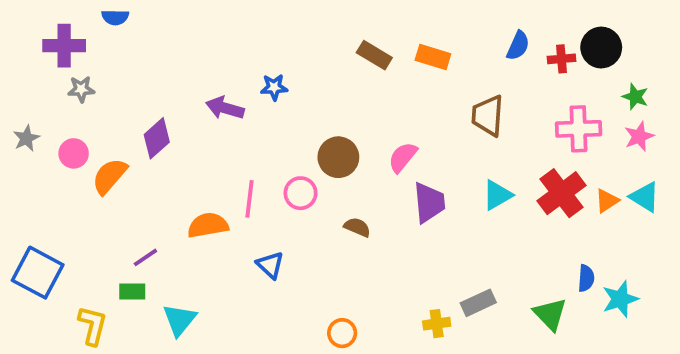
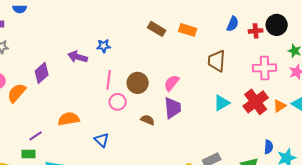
pink line: (249, 199) -> (109, 80), moved
purple trapezoid: (429, 203) -> (173, 108), moved

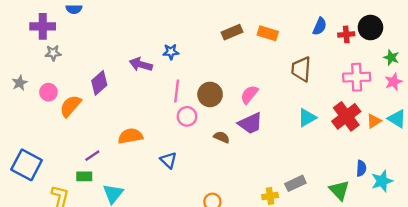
brown rectangle: (157, 29) -> (232, 32), turned -54
purple trapezoid: (173, 108) -> (250, 123), turned 70

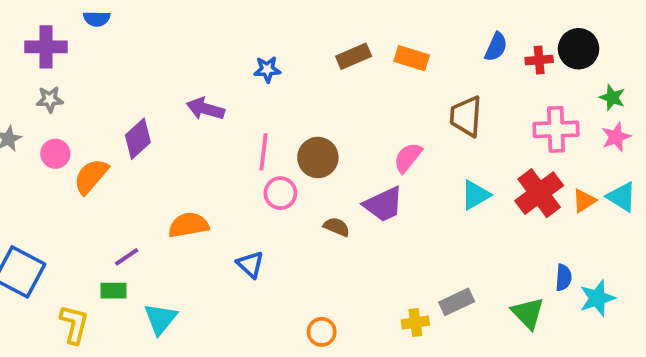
blue star: (171, 52) -> (267, 69), moved
gray star: (53, 53) -> (50, 99), moved
pink semicircle: (249, 94) -> (408, 158), moved

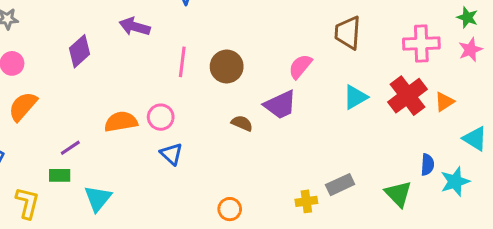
orange semicircle: (91, 176) -> (23, 106), moved
pink circle: (280, 193) -> (161, 117), moved
cyan triangle: (622, 197) -> (475, 139), moved

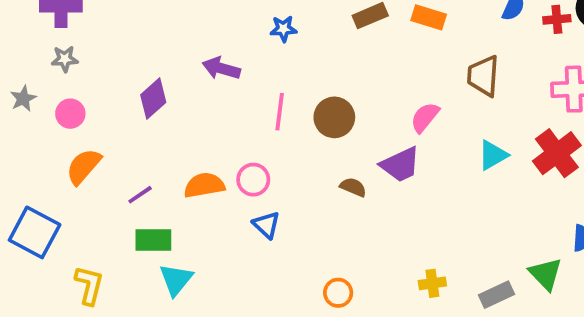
purple line: (70, 148) -> (140, 195), moved
green rectangle: (60, 175) -> (153, 240), moved, size x1.4
gray rectangle: (340, 185) -> (497, 295), moved

